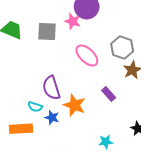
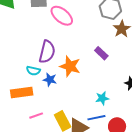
pink ellipse: (87, 55) -> (62, 16), moved
purple semicircle: (51, 88) -> (47, 52), turned -145

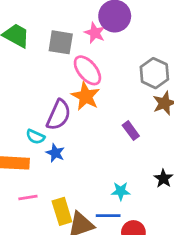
orange star: (70, 66) -> (86, 96), moved

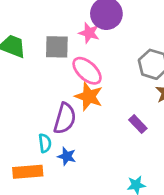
cyan semicircle: (35, 137) -> (45, 143), turned -114

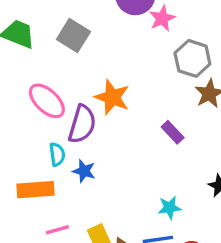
pink star: (89, 33) -> (162, 18), moved, turned 30
gray square: (57, 47) -> (73, 35), turned 30
pink ellipse: (87, 71) -> (47, 101), moved

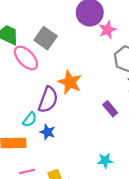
pink ellipse: (47, 101) -> (26, 58), moved
cyan semicircle: (57, 154) -> (30, 120), turned 42

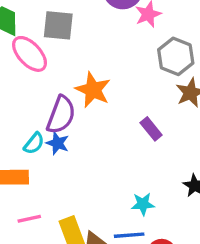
gray square: (46, 38) -> (58, 25), turned -30
blue star: (48, 132) -> (58, 143), moved

